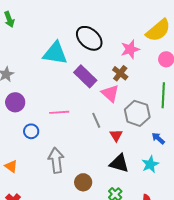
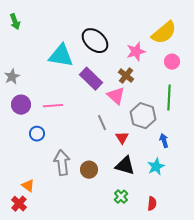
pink line: (59, 112) -> (53, 106), moved
blue arrow: (158, 138) -> (164, 141), turned 32
orange triangle: (11, 166) -> (28, 186), moved
brown circle: (83, 182) -> (89, 170), moved

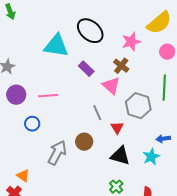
purple rectangle: (91, 79) -> (86, 69), size x0.7
blue arrow: (164, 141) -> (163, 139), moved, turned -80
gray arrow: (62, 163) -> (57, 153), turned 35
brown circle: (89, 170) -> (84, 142), moved

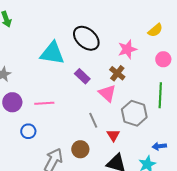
yellow semicircle: (159, 23) -> (155, 30), size x0.6

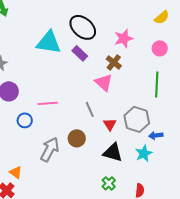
yellow semicircle: (155, 30) -> (162, 17), moved
purple rectangle: (82, 76) -> (80, 53), moved
pink line: (44, 103) -> (48, 103), moved
gray hexagon: (134, 113) -> (137, 119), moved

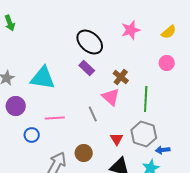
pink star: (124, 38) -> (131, 30), moved
cyan triangle: (49, 42) -> (43, 78), moved
green line: (157, 84) -> (146, 99), moved
gray line: (90, 109) -> (93, 114), moved

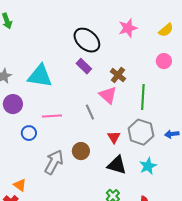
blue arrow: (163, 150) -> (172, 134), moved

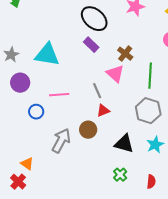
red triangle: (114, 137) -> (103, 111), moved, turned 40

